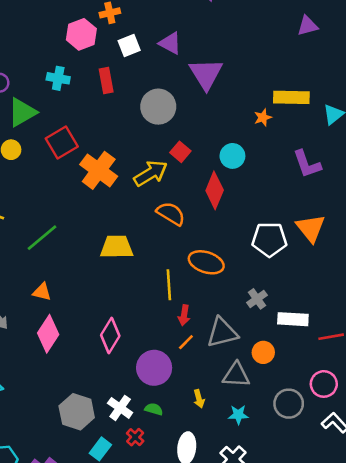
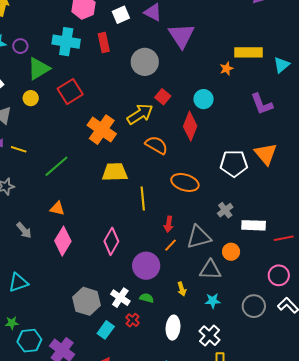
cyan cross: (58, 78) -> (66, 42), size x1.5
orange cross: (99, 170) -> (102, 130), moved
yellow line: (169, 285) -> (143, 199), moved
gray circle: (289, 404) -> (254, 306), moved

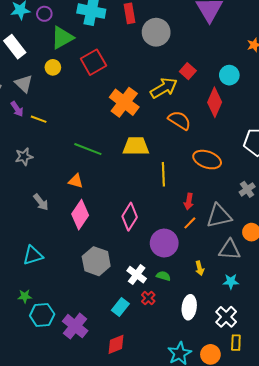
gray circle: (145, 62) -> (156, 32), moved
green line: (56, 166) -> (88, 149), moved, turned 60
gray hexagon: (87, 301) -> (96, 261), moved

